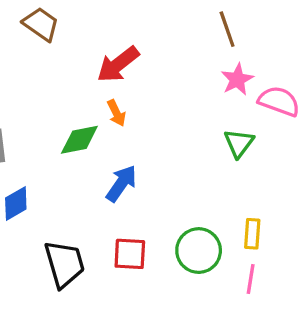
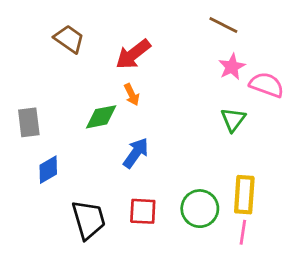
brown trapezoid: (41, 24) -> (69, 39), moved
brown line: (227, 29) -> (223, 25), turned -44
yellow rectangle: (252, 234) -> (244, 195), size x1.5

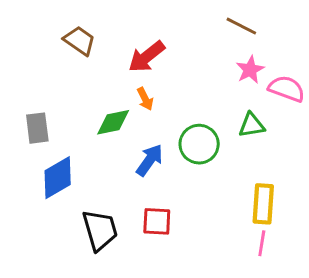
green triangle: (233, 120) -> (252, 125), turned 44
blue diamond: (48, 170) -> (58, 178), size x1.4
green circle: (200, 209) -> (199, 144), moved

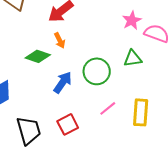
green diamond: (113, 122) -> (38, 56), turned 30
red square: (157, 221) -> (68, 124), turned -30
pink line: (262, 243) -> (108, 108), moved, turned 42

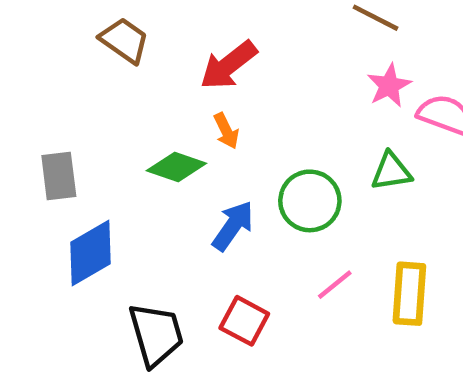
red square: (68, 124) -> (244, 321), turned -35

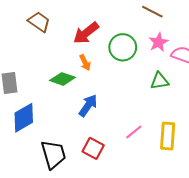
green circle: (310, 201) -> (123, 47), moved

